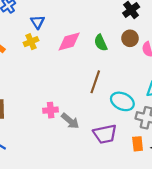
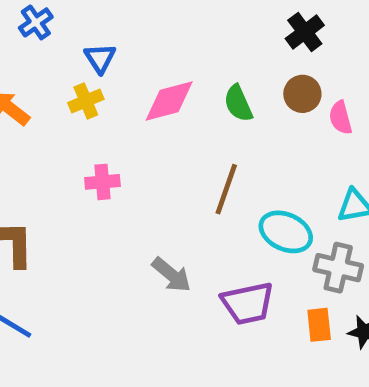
pink cross: (51, 110) -> (102, 182), moved

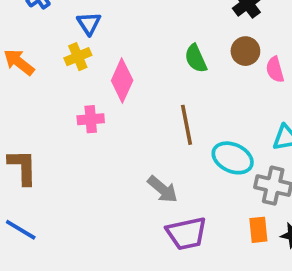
pink diamond: (169, 101) -> (122, 81), moved, turned -51
brown line: (226, 189) -> (187, 125), turned -30
gray arrow: (172, 275) -> (163, 189), moved
purple trapezoid: (248, 303) -> (187, 233), moved

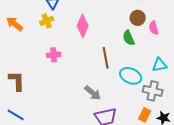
green semicircle: (196, 58) -> (129, 38), moved
pink diamond: (122, 81) -> (83, 26), moved
orange rectangle: (258, 230) -> (145, 115), turned 32

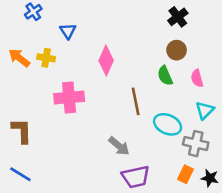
yellow cross: (47, 21) -> (46, 58), moved, turned 32
pink semicircle: (154, 28) -> (197, 78), moved
pink cross: (54, 55) -> (69, 97), size x1.6
cyan triangle: (160, 65) -> (205, 110), turned -35

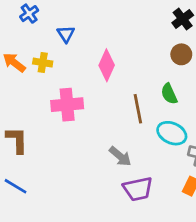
green semicircle: (165, 76) -> (169, 94), moved

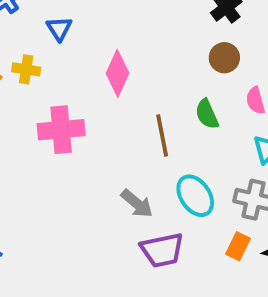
cyan ellipse: (172, 133) -> (195, 196), moved, turned 32

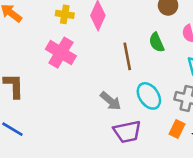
yellow cross: (26, 69) -> (65, 14), moved
pink cross: (61, 130) -> (61, 53), turned 36

